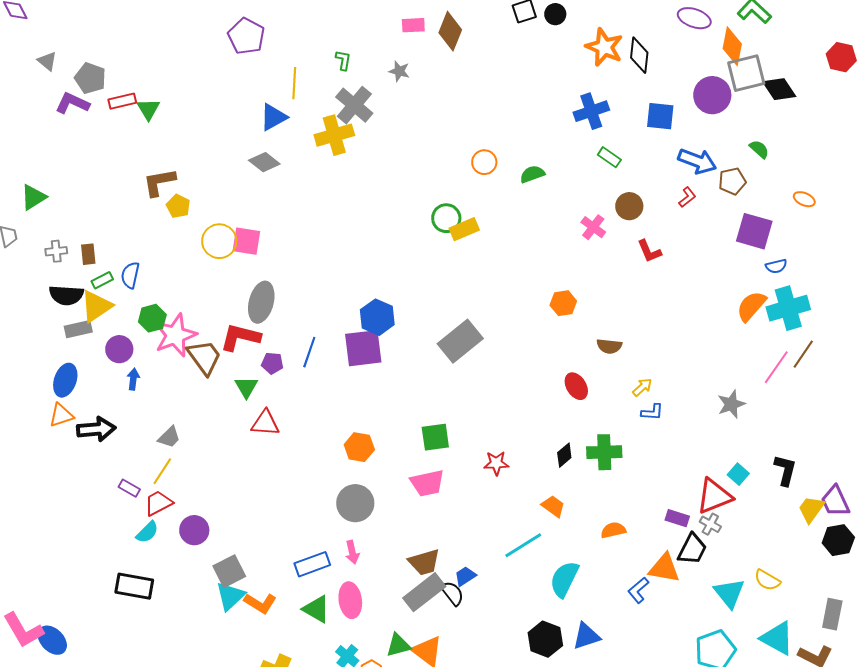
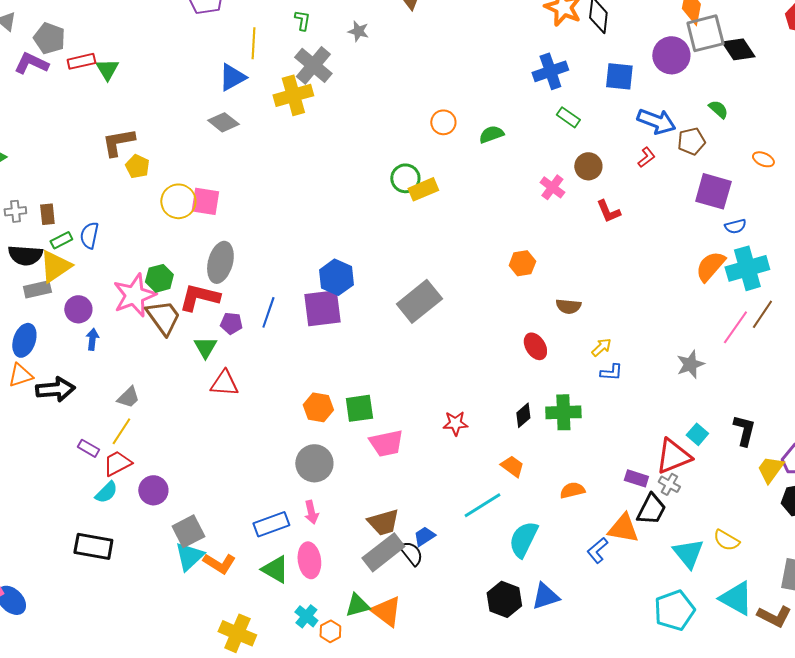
green hexagon: (152, 318) -> (159, 278), moved
green square: (435, 437) -> (359, 408), moved

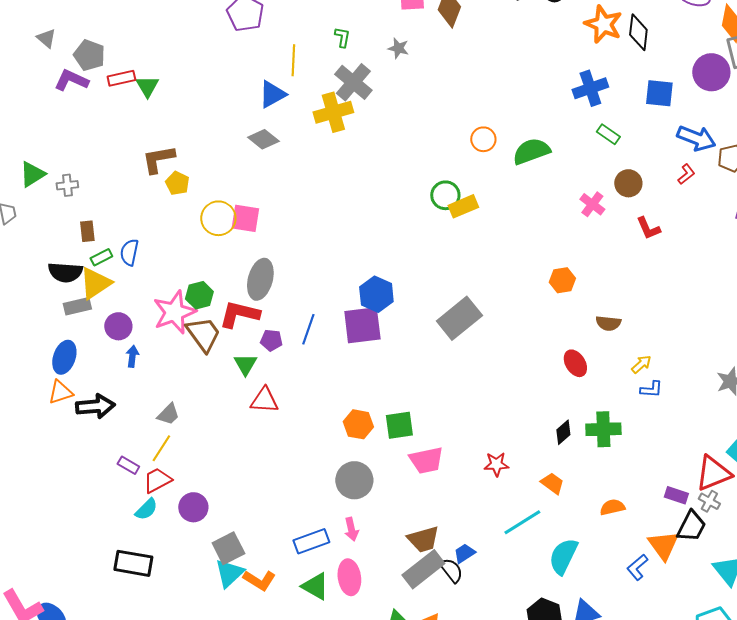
green semicircle: (491, 134) -> (531, 151), size x1.5
gray cross: (15, 211) -> (67, 185), moved
red star: (455, 423) -> (496, 464), moved
orange triangle: (623, 528) -> (663, 545), turned 44

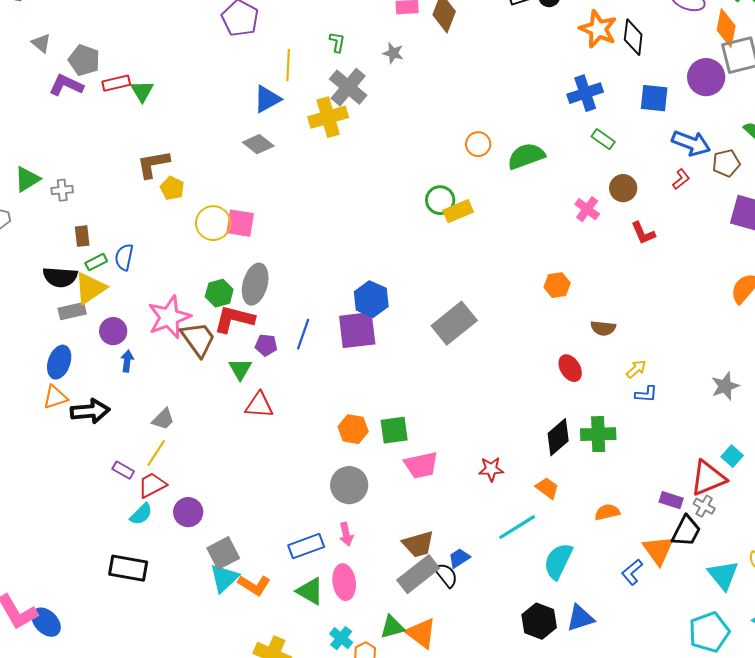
green hexagon: (199, 295) -> (219, 293), moved
black diamond: (563, 432) -> (558, 437), size x1.5

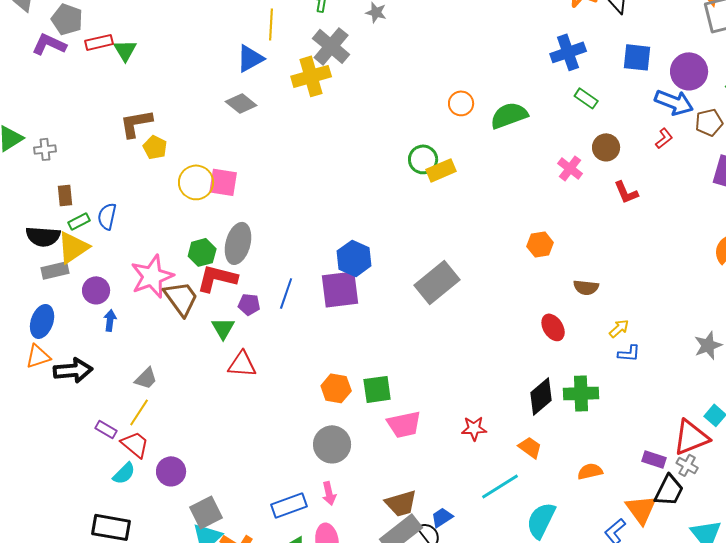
purple circle: (706, 77) -> (689, 71), moved
red trapezoid: (152, 485) -> (135, 444), turned 68

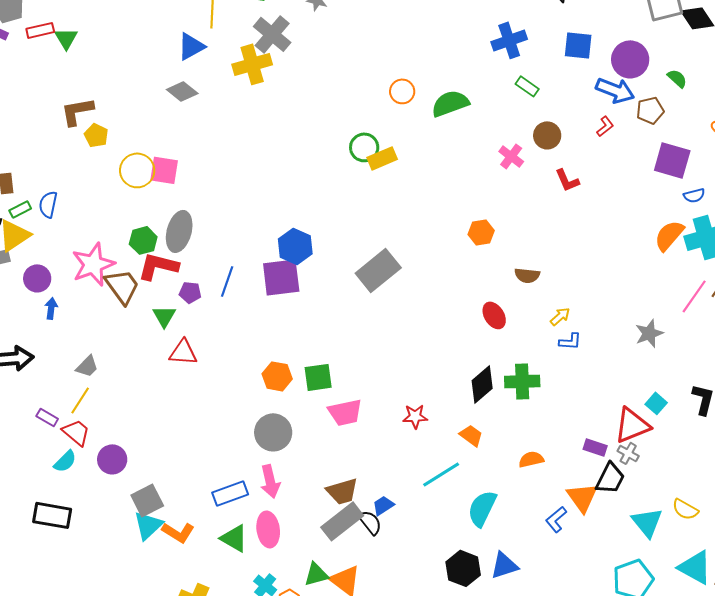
pink arrow: (329, 493) -> (270, 481), size x1.4

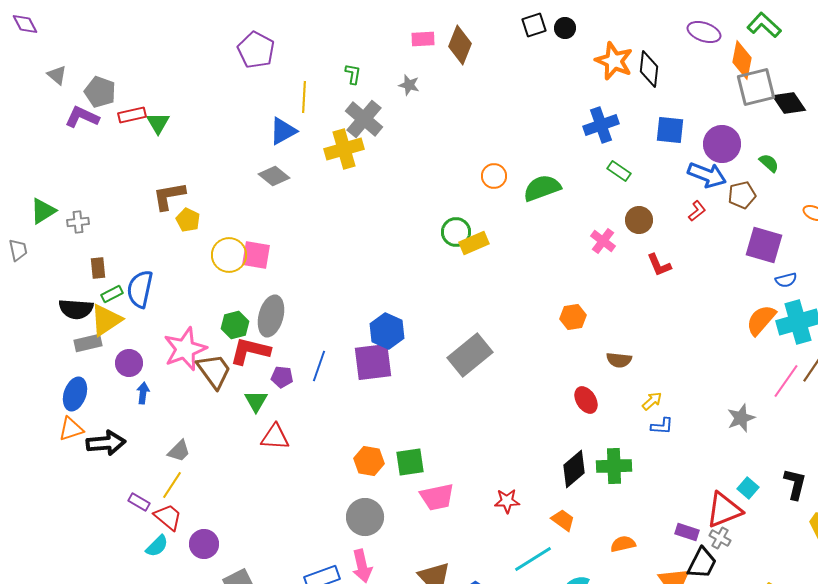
blue semicircle: (48, 204) -> (140, 289), size x1.4

